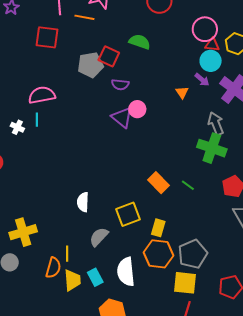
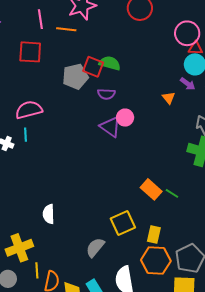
green semicircle: (140, 42) -> (110, 63), moved
green line: (188, 185) -> (172, 193), moved
white semicircle: (83, 202) -> (49, 214), moved
yellow line: (67, 254) -> (37, 270), moved

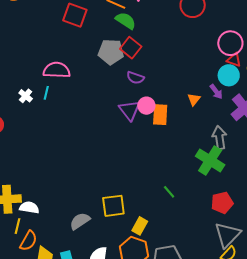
green semicircle: (110, 63) -> (126, 21), moved
orange rectangle: (151, 189) -> (160, 115), moved, turned 35
white semicircle: (49, 214) -> (29, 208), moved, turned 84

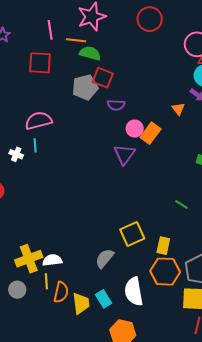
purple triangle: (130, 110) -> (124, 154), moved, turned 30
orange rectangle: (160, 115) -> (151, 133), turned 50

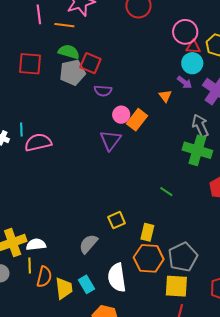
green semicircle: (90, 53) -> (69, 52), moved
red square: (40, 63) -> (30, 64), moved
pink semicircle: (38, 121) -> (38, 142), moved
yellow square: (132, 234) -> (117, 220), size x0.7

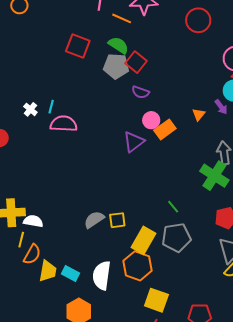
yellow rectangle: (147, 232) -> (144, 240), size x1.5
gray semicircle: (88, 244) -> (94, 220), moved
gray pentagon: (183, 257) -> (176, 238), moved
cyan rectangle: (87, 284) -> (71, 274), turned -48

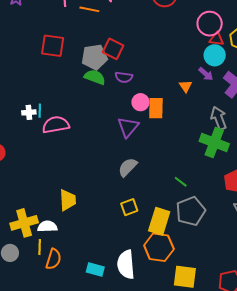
green semicircle: (118, 45) -> (95, 77), moved
white cross: (30, 109) -> (29, 112), moved, turned -32
orange rectangle: (165, 129) -> (156, 108), turned -40
gray semicircle: (94, 220) -> (128, 167), moved
yellow trapezoid: (48, 271) -> (68, 200), moved

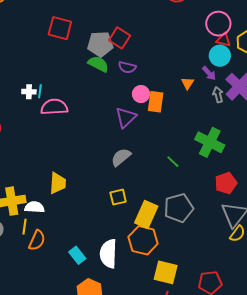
gray arrow: (219, 118) -> (218, 95), moved, size x0.7
green line: (181, 182) -> (173, 162), moved
cyan rectangle: (95, 269) -> (77, 255), turned 30

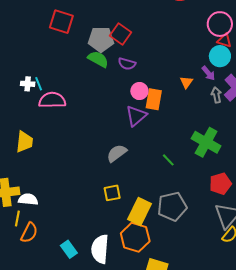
cyan line: (40, 91) -> (39, 84), turned -32
purple triangle: (126, 117) -> (136, 116), moved
yellow trapezoid: (58, 183) -> (24, 142), moved

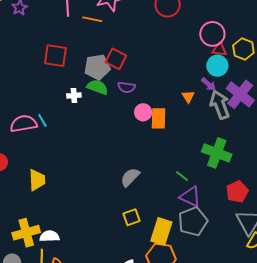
white cross: (28, 84) -> (74, 96), moved
gray arrow: (216, 95) -> (220, 105), size x1.8
pink semicircle: (52, 100) -> (24, 124), moved
purple triangle: (136, 116) -> (190, 197), moved, turned -45

